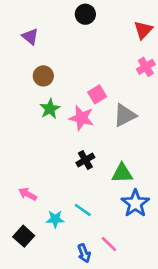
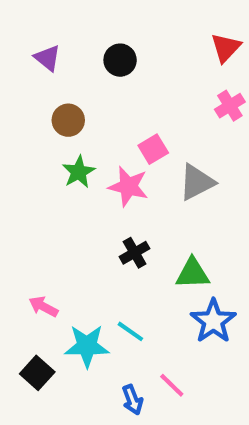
black circle: (85, 14) -> (120, 60), moved
cyan star: (55, 219) -> (87, 346), size x1.5

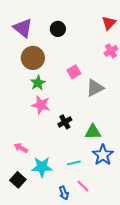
purple triangle: (48, 58) -> (23, 28), size x1.5
brown circle: (68, 120) -> (33, 58), size x1.5
pink star: (128, 186) -> (41, 105), moved
cyan line: (130, 331) -> (74, 163), moved, turned -48

